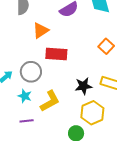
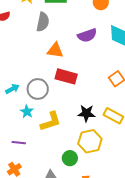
orange triangle: (41, 30) -> (55, 50), turned 30
purple line: (27, 121) -> (19, 143), moved

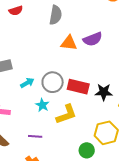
purple semicircle: (87, 35) -> (93, 39), moved
red rectangle: (66, 76) -> (78, 87), moved
black star: (86, 113) -> (104, 92), moved

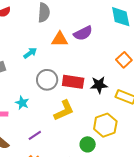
cyan arrow: (27, 83) -> (30, 53), moved
cyan star: (42, 105) -> (22, 103), moved
purple line: (35, 136) -> (35, 135), turned -32

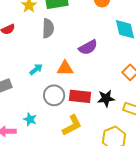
orange triangle: (60, 39) -> (65, 68), moved

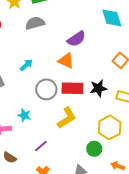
gray semicircle: (48, 28) -> (35, 23), turned -102
orange triangle: (65, 68) -> (66, 61), moved, turned 30

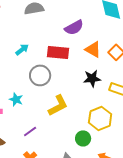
orange triangle: (66, 61) -> (93, 49), moved
red rectangle: (72, 88) -> (58, 52), moved

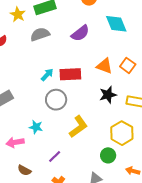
purple semicircle: (74, 27) -> (80, 33), moved
cyan arrow: (22, 49) -> (47, 75), moved

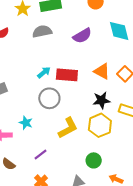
yellow hexagon: (122, 133) -> (100, 125), moved

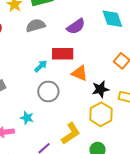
orange triangle: (102, 71) -> (80, 73), moved
red rectangle: (67, 75) -> (63, 54), moved
yellow L-shape: (68, 128) -> (71, 133), moved

